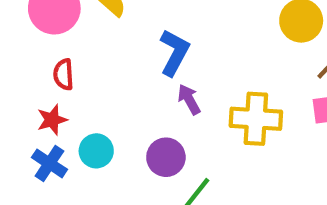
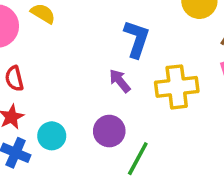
blue L-shape: (174, 53) -> (137, 39), moved

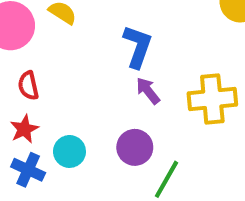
blue L-shape: (137, 39) -> (138, 47), moved

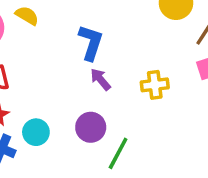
yellow cross: (212, 99) -> (155, 85), size x0.7

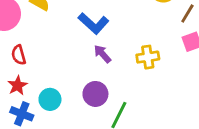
blue L-shape: (91, 42) -> (93, 23), turned 116

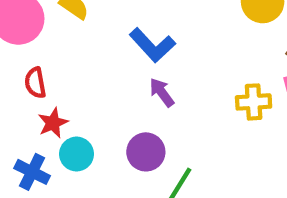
yellow cross: (148, 57) -> (254, 102), moved
red star: (17, 85) -> (53, 123), moved

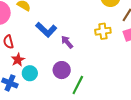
blue L-shape: (152, 45) -> (46, 30), moved
yellow cross: (254, 102) -> (103, 31), moved

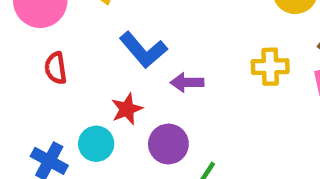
purple arrow: (67, 42) -> (187, 83), turned -56
red star: (18, 60) -> (127, 109), moved

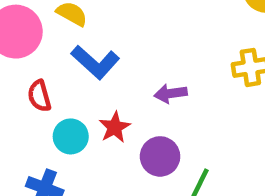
blue L-shape: (143, 50) -> (95, 62), moved
cyan circle: (96, 144) -> (71, 136), moved

